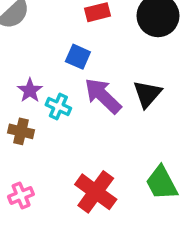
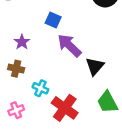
black triangle: (147, 94) -> (95, 66), moved
cyan cross: (58, 106) -> (40, 88), moved

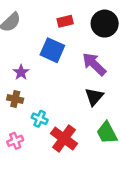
blue square: (53, 20) -> (52, 50), size x1.5
purple arrow: (69, 45) -> (94, 64), moved

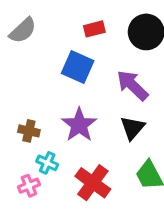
purple star: (21, 72) -> (79, 125), moved, size x1.6
cyan cross: (40, 119) -> (47, 163), moved

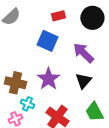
brown cross: (29, 131) -> (15, 83), size x1.5

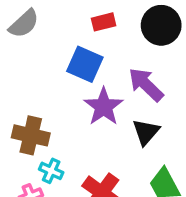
purple star: (48, 79) -> (104, 107), moved

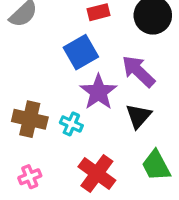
blue square: (85, 64) -> (81, 52), turned 36
cyan cross: (51, 171) -> (71, 124), moved

